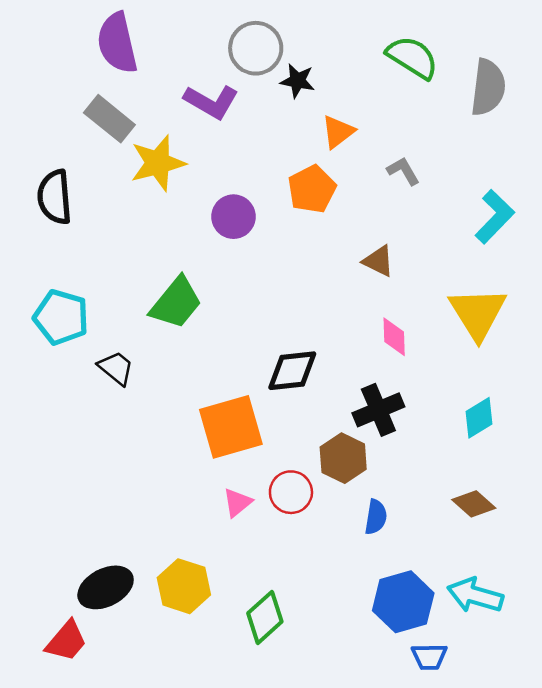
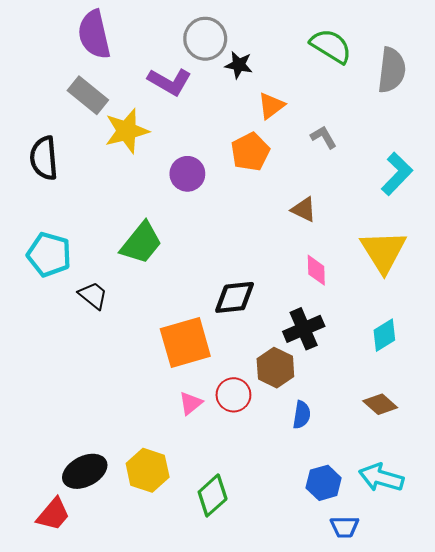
blue hexagon: (403, 602) -> (324, 483), size x0.7

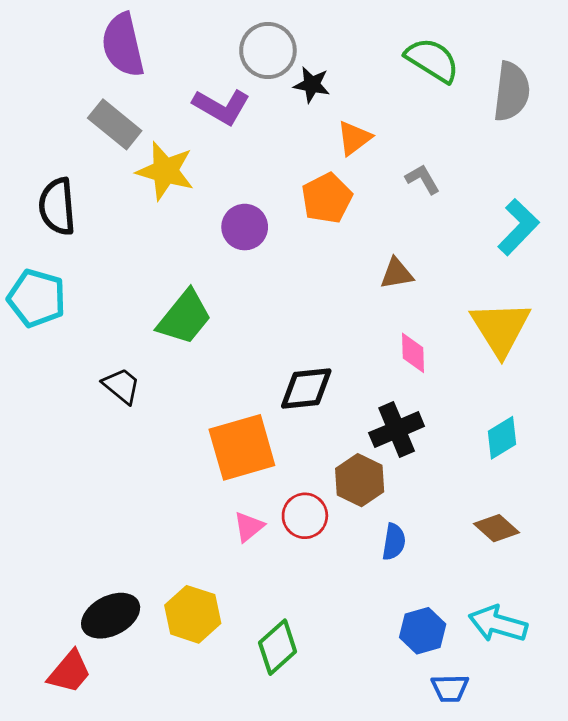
yellow star: (127, 131) -> (165, 171), turned 30
brown triangle: (304, 209) -> (397, 274), turned -36
cyan pentagon: (49, 254) -> (37, 298), moved

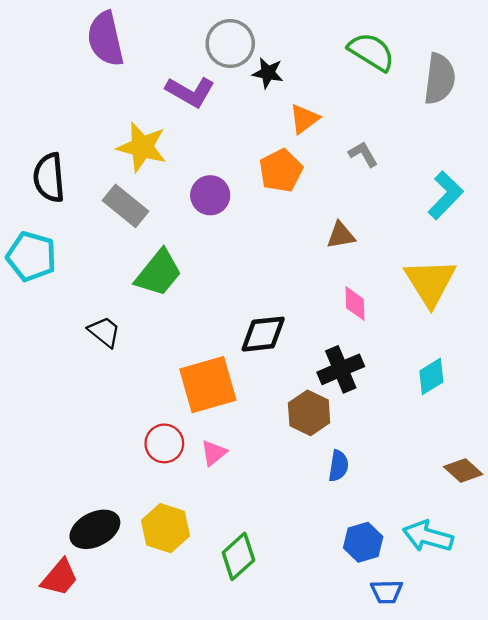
gray rectangle: (115, 124) -> (126, 206), moved
red circle: (305, 516) -> (164, 443), moved
brown diamond: (496, 528) -> (463, 471), moved

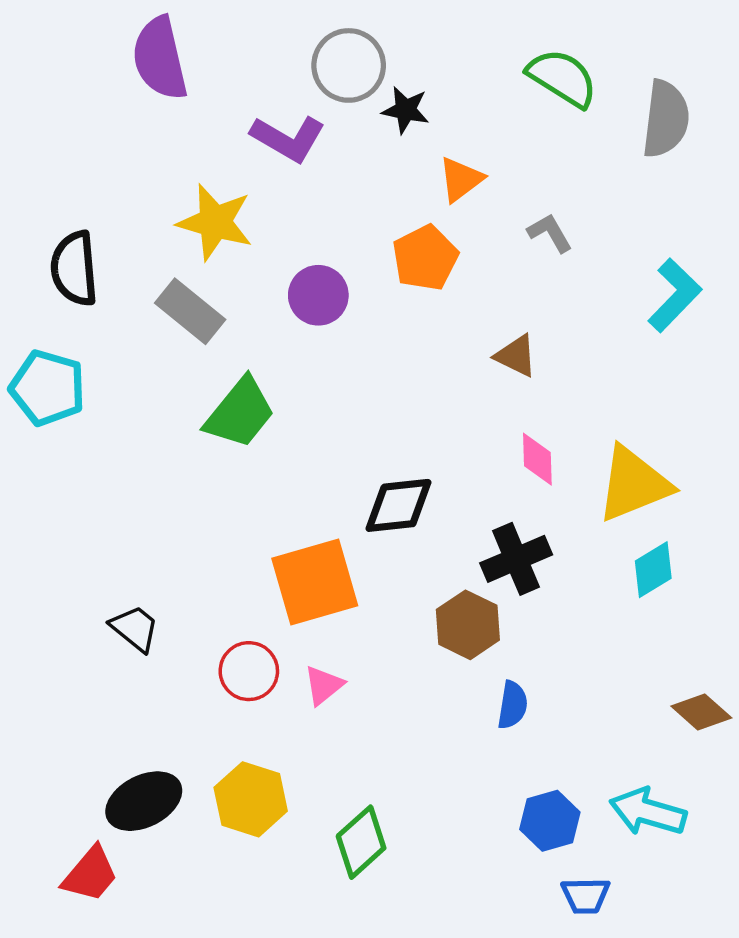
brown triangle: (341, 235) -> (516, 356), turned 36
yellow triangle: (430, 282) -> (634, 484), moved, turned 40
black trapezoid: (104, 332) -> (135, 628), moved

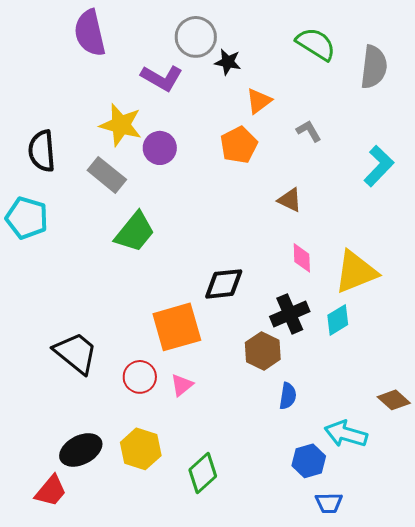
purple circle: (318, 295) -> (160, 148), moved
cyan diamond: (653, 570) -> (338, 320), moved
black trapezoid: (135, 628) -> (76, 353), size x1.6
cyan arrow: (648, 812) -> (346, 434), moved

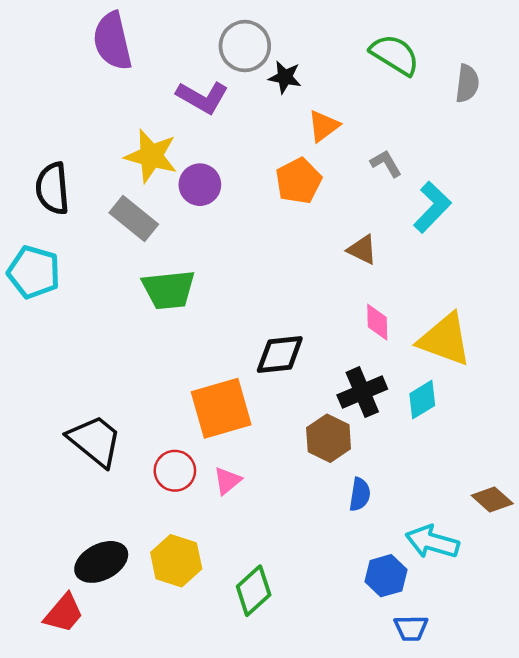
gray semicircle: (374, 67) -> (467, 83), size x0.7
cyan L-shape: (379, 166) -> (432, 207), moved
green trapezoid: (135, 232) -> (169, 290), turned 45
yellow triangle: (356, 272) -> (445, 340), turned 42

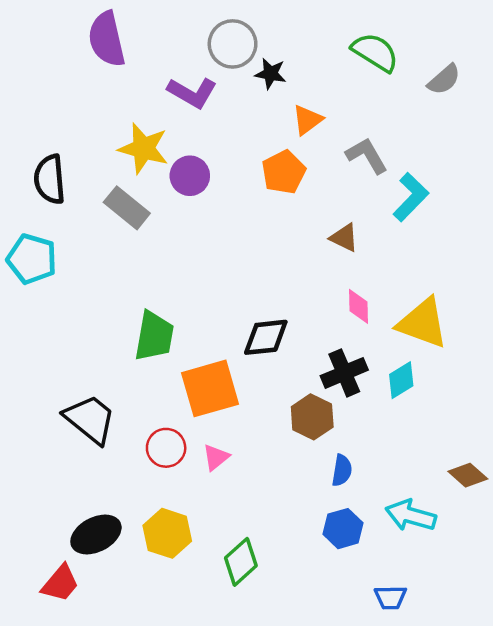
gray semicircle: (467, 83) -> (444, 80), turned 42
gray L-shape: (386, 163) -> (367, 156), size x1.4
green trapezoid: (169, 290) -> (154, 336), moved, turned -74
blue hexagon: (386, 576) -> (343, 529), moved

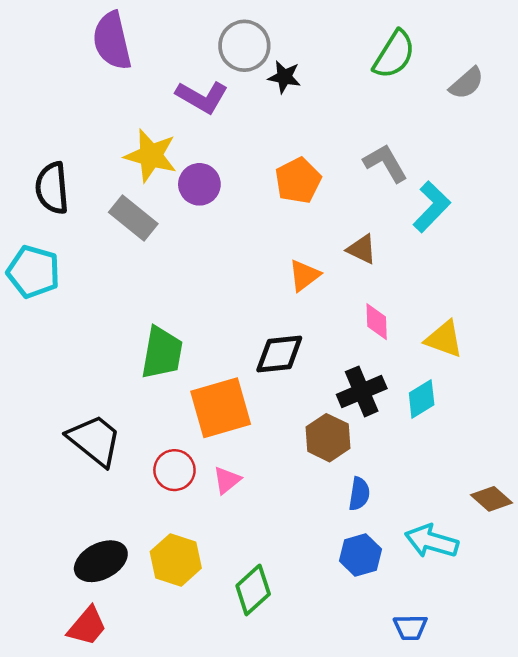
green semicircle: (375, 52) -> (394, 54), turned 90
orange triangle: (307, 120) -> (304, 275), moved
yellow triangle: (423, 323) -> (444, 339), size x0.7
red trapezoid: (60, 583) -> (87, 626), moved

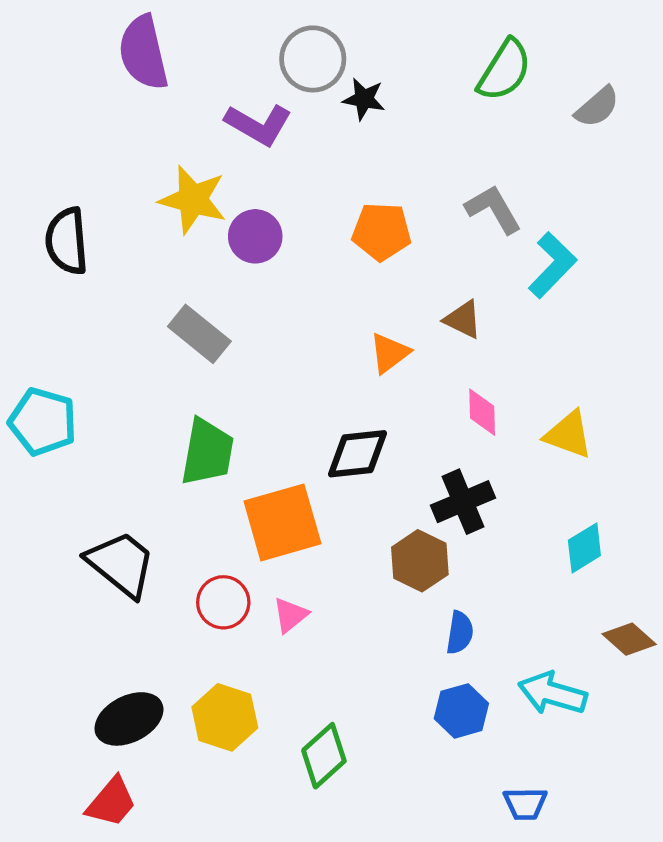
orange pentagon: (298, 181) -> (381, 232), turned 30
gray rectangle: (133, 218) -> (199, 334), moved
cyan pentagon: (33, 272) -> (43, 422), moved
cyan diamond: (422, 399) -> (584, 548), moved

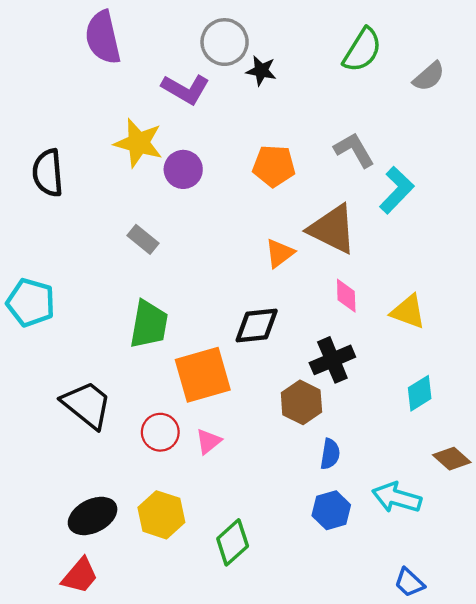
brown triangle: (463, 319) -> (332, 229), size x1.8
gray rectangle: (199, 334) -> (143, 239), size x0.7
blue trapezoid: (525, 804) -> (409, 583), moved, turned 44

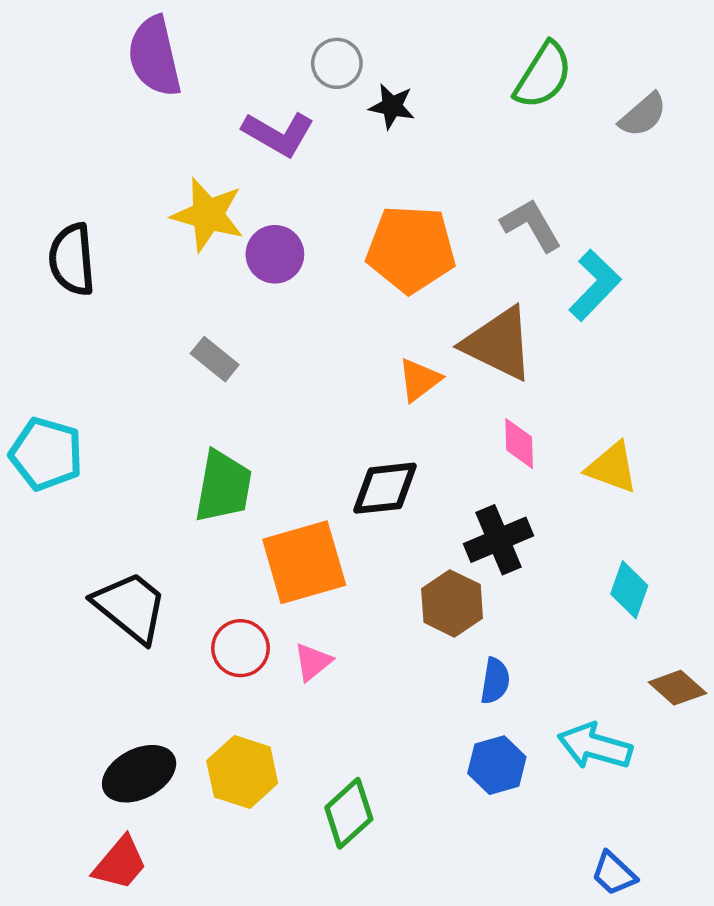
gray circle: (225, 42) -> (337, 63), size x0.7
orange pentagon: (274, 166) -> (411, 249), size x1.4
cyan diamond: (420, 393) -> (629, 590), turned -39

